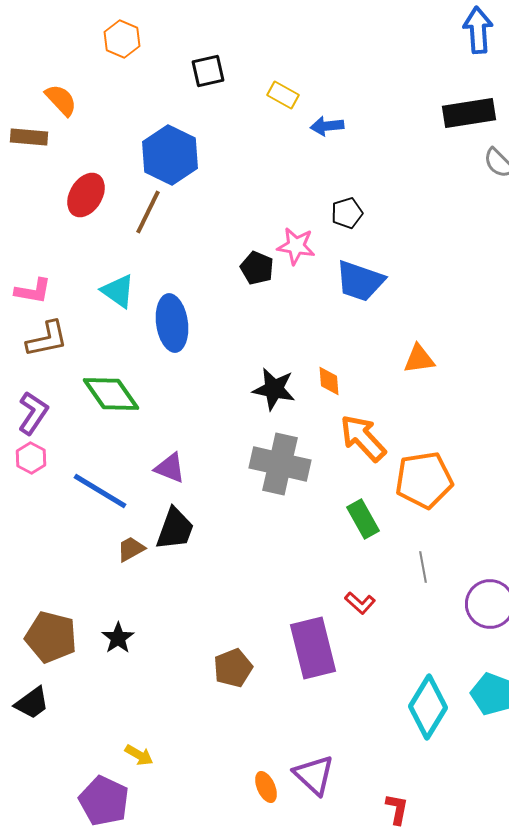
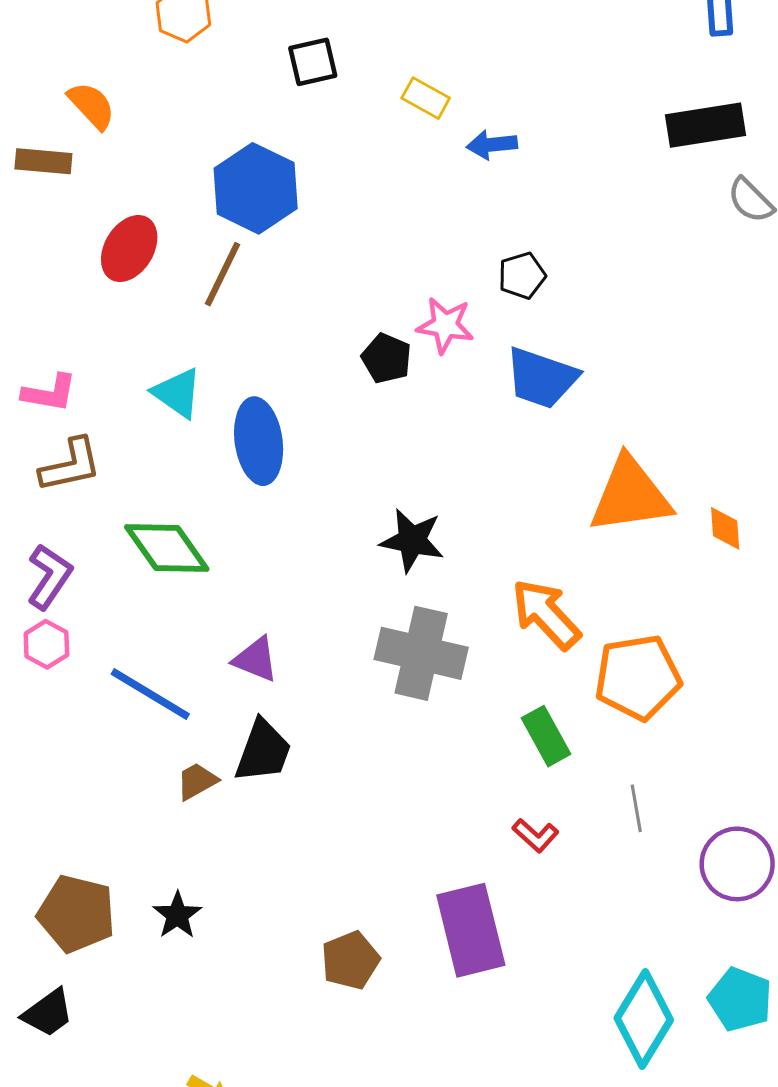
orange triangle: (419, 359) -> (630, 495), size x1.8
orange diamond: (329, 381) -> (725, 528), moved
red L-shape: (360, 603) -> (535, 835), moved

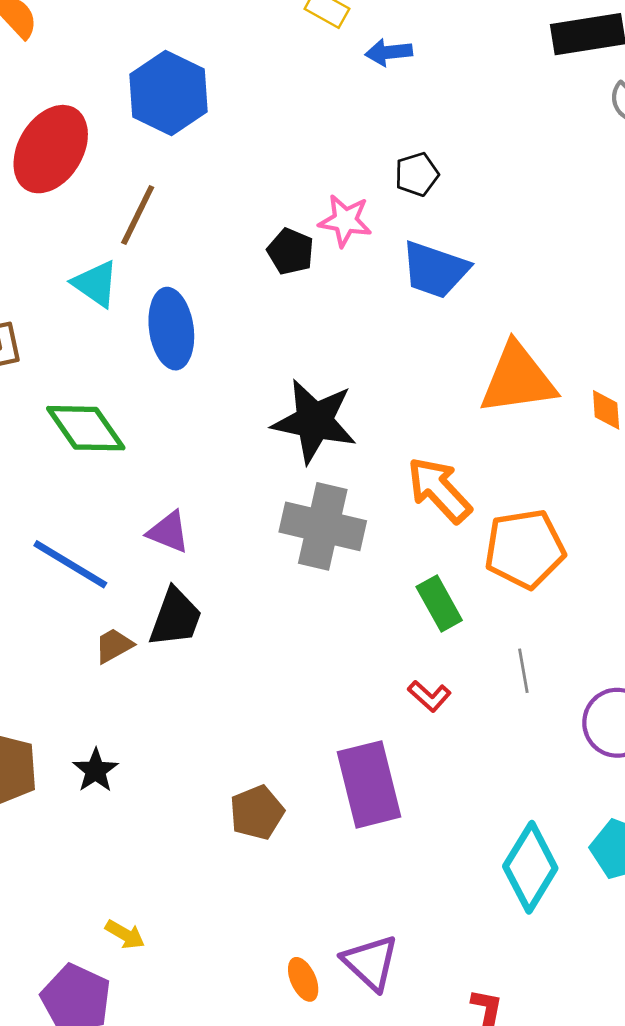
red ellipse: (129, 248) -> (51, 149), size x1.4
brown line: (222, 274) -> (138, 215), moved
black star: (412, 540) -> (314, 421), size x1.4

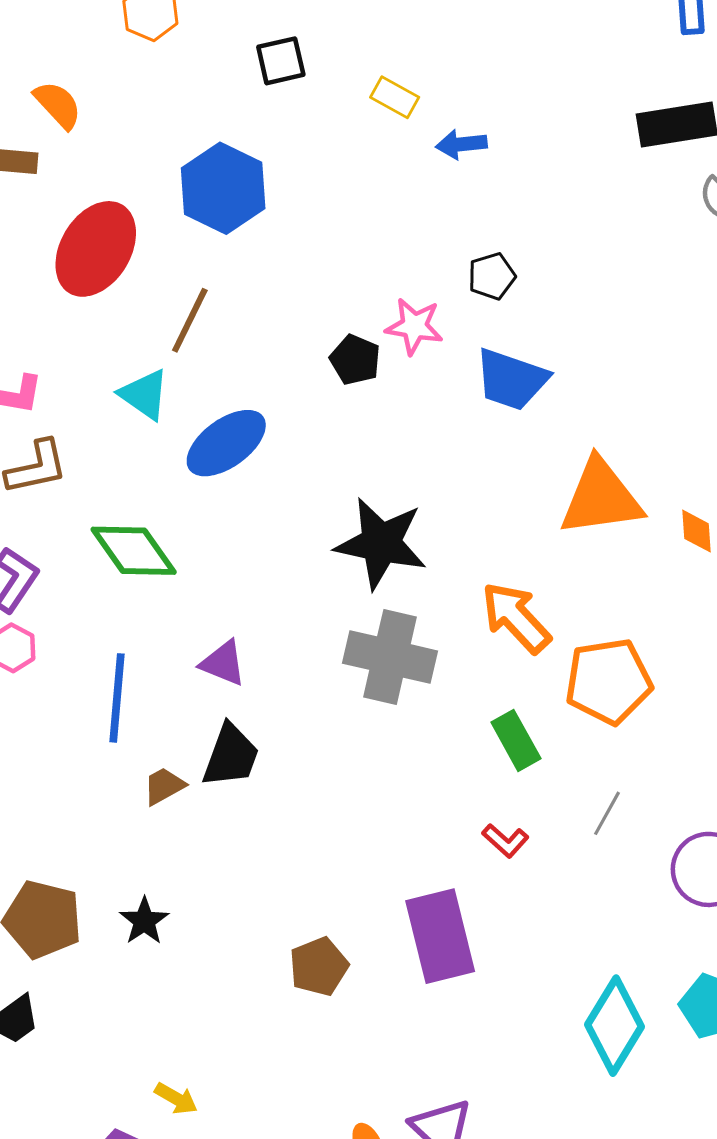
blue ellipse: (171, 329) -> (226, 443), turned 62
blue line: (70, 564) -> (117, 698), turned 64
gray line: (523, 671) -> (607, 813), turned 39

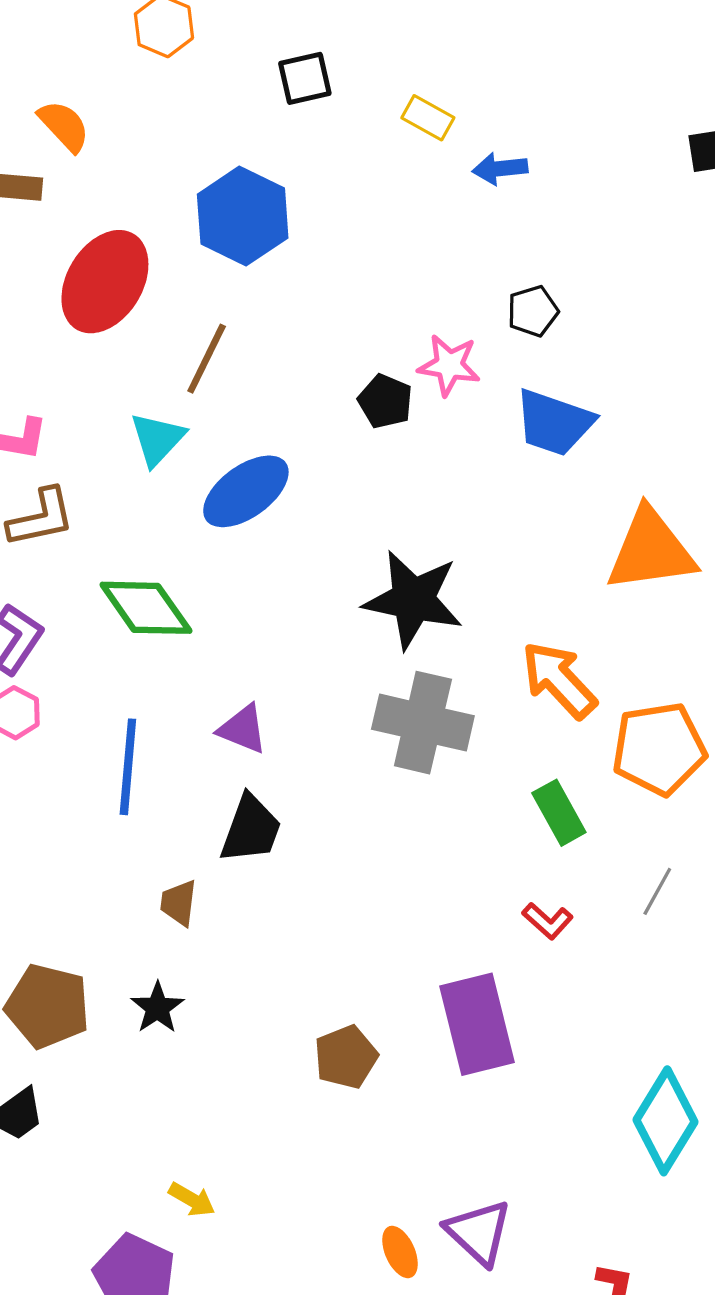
cyan triangle: (144, 395) -> (157, 439), turned 38
brown trapezoid: (164, 786) -> (179, 903), moved, turned -54

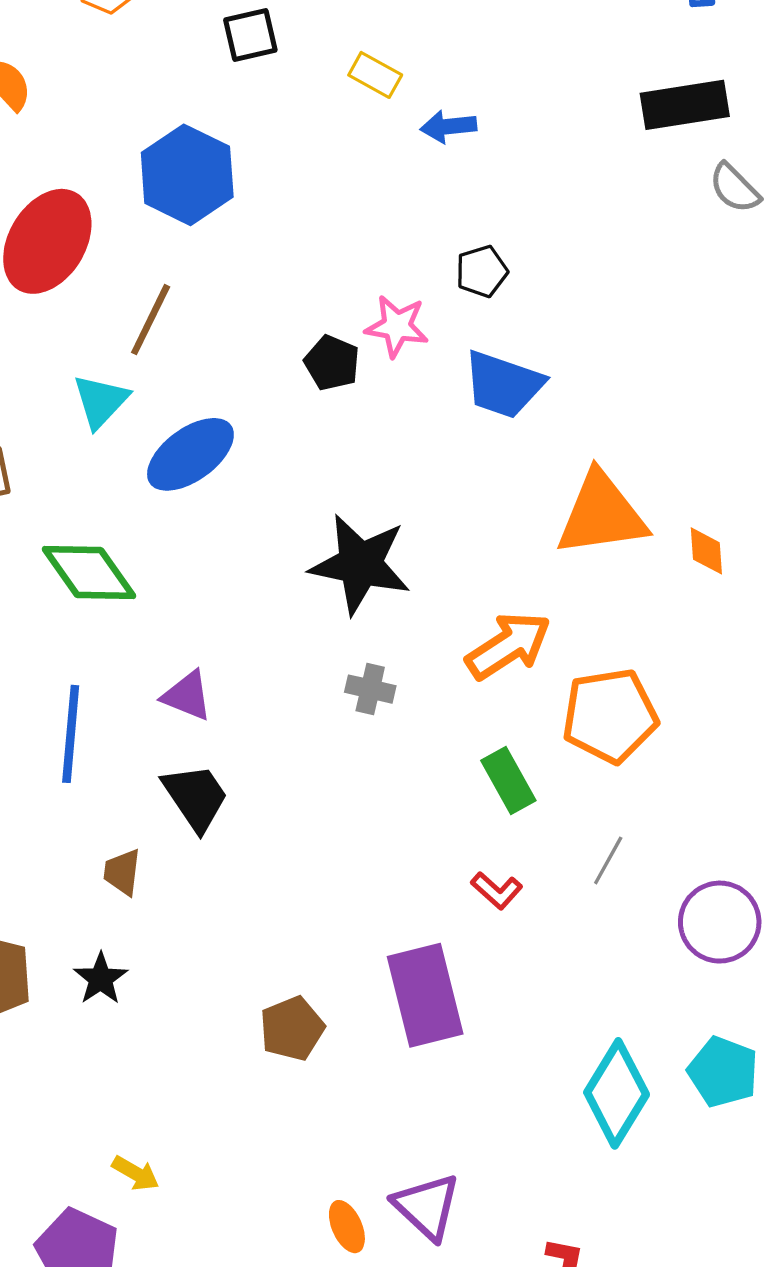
orange arrow: (559, 680) -> (508, 646), turned 100
gray cross: (423, 723) -> (370, 689), size x0.5
black trapezoid: (251, 829) -> (195, 797), turned -54

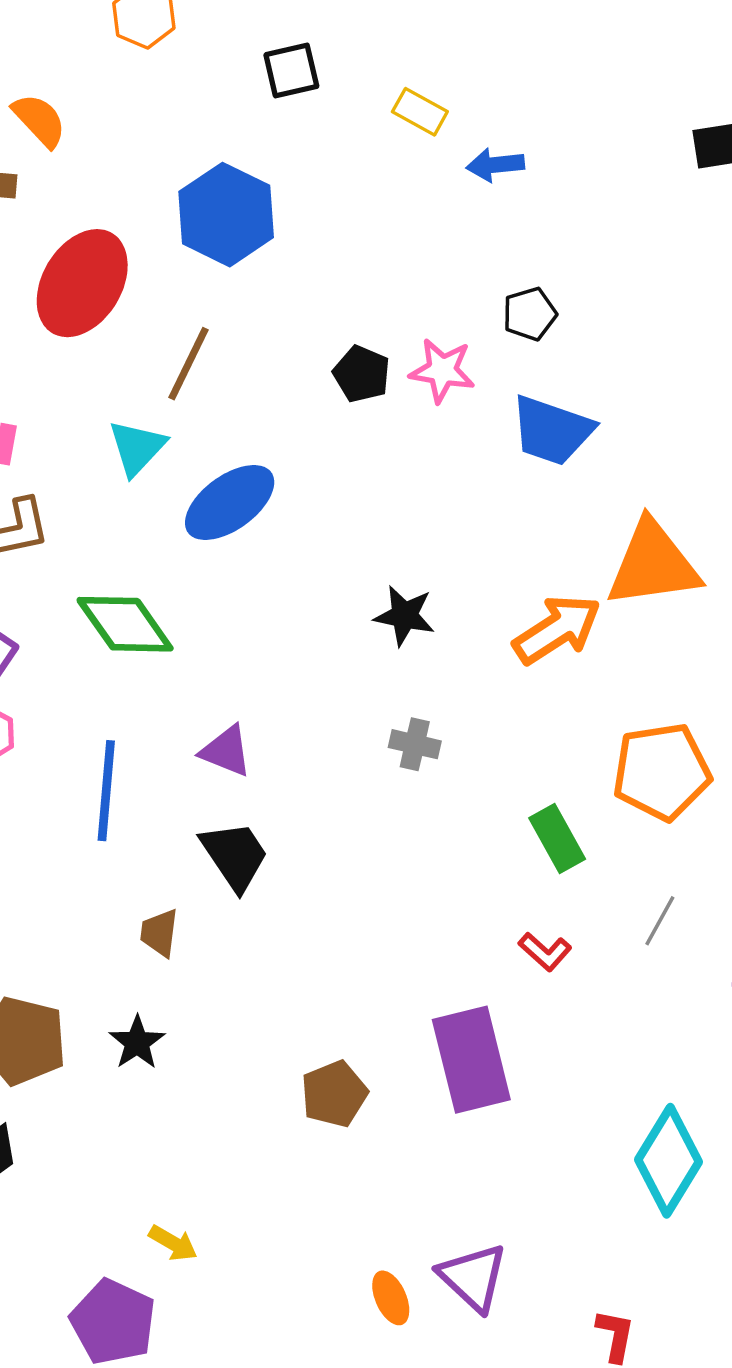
black pentagon: (332, 363) -> (362, 374), moved
black star: (360, 564) -> (404, 616), size x0.6
orange arrow: (508, 646) -> (557, 629), moved

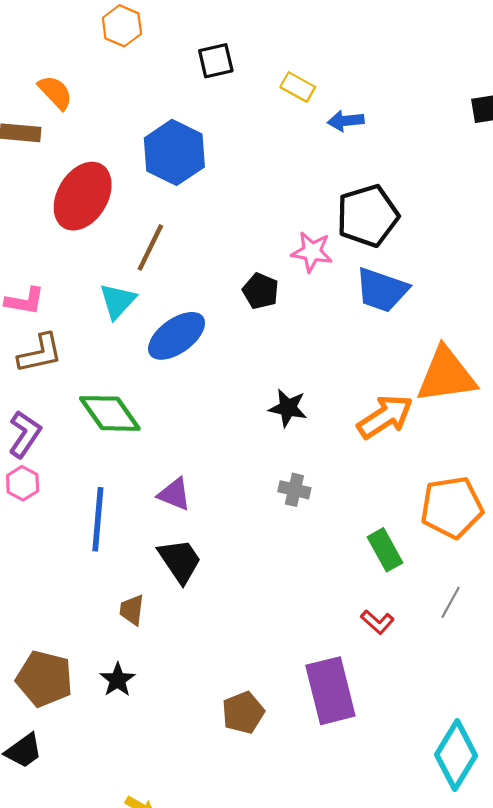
black pentagon: (530, 314) -> (368, 216), size x1.8
black pentagon: (362, 374) -> (261, 291), moved

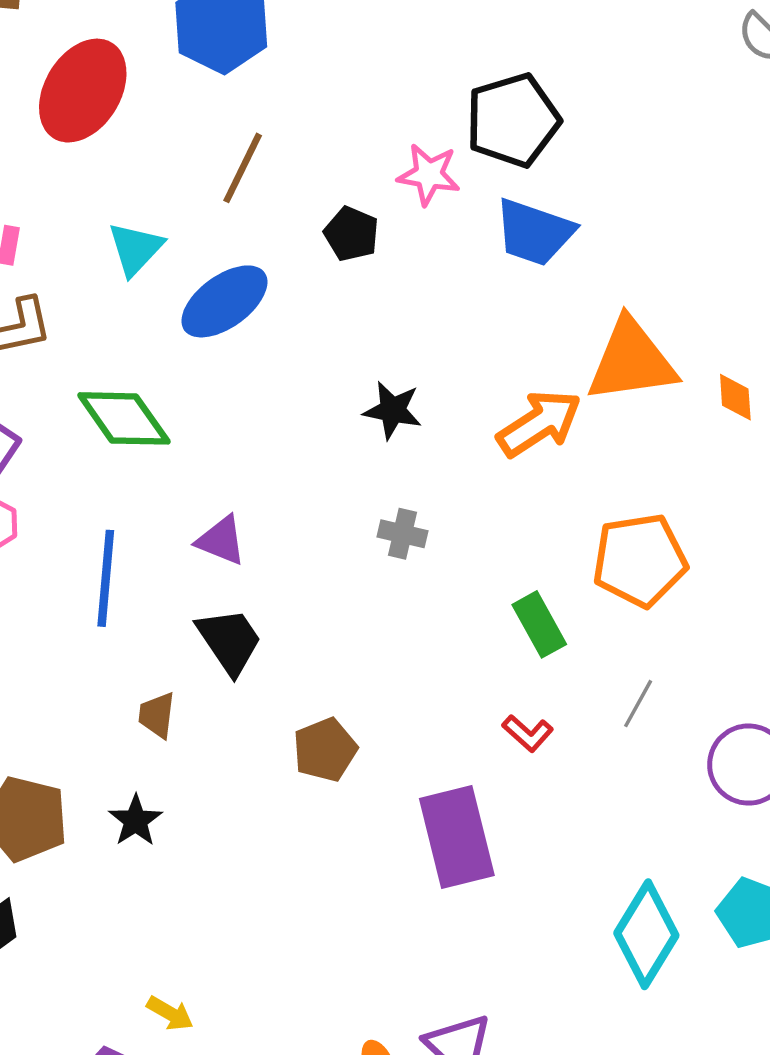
brown line: (150, 247) -> (243, 168), moved
brown pentagon: (243, 713) -> (325, 750), moved

